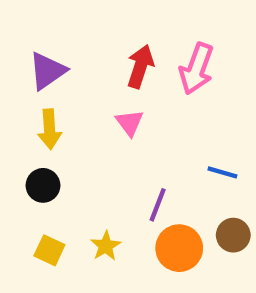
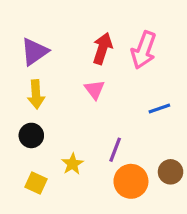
blue line: (222, 172) -> (159, 109), moved, turned -35
yellow star: (106, 246) -> (72, 164), moved

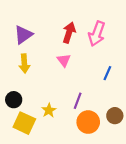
blue line: (159, 109) -> (107, 73), turned -48
black circle: (31, 135) -> (14, 100), moved
yellow square: (36, 183) -> (24, 123), size x1.5

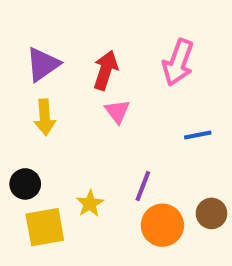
red arrow: (69, 33) -> (106, 70), moved
blue line: (107, 73) -> (198, 135), turned 56
yellow square: (24, 123) -> (45, 227), turned -35

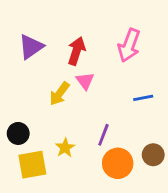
yellow arrow: (45, 117) -> (59, 94), moved, turned 40

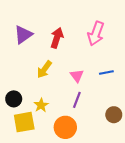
pink triangle: (85, 81) -> (77, 76), moved
yellow star: (65, 148) -> (41, 105), moved
orange circle: (118, 163) -> (65, 127), moved

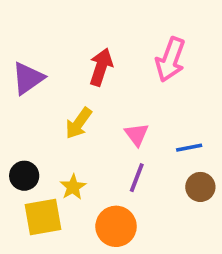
purple triangle: (23, 35) -> (28, 78), moved
blue line: (106, 73) -> (189, 148), moved
brown circle: (114, 115) -> (200, 187), moved

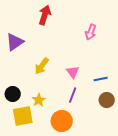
pink arrow: (170, 60) -> (91, 32), size x0.7
red arrow: (101, 67) -> (45, 15), moved

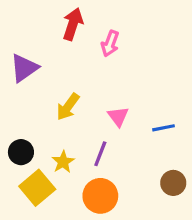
pink arrow: (91, 32) -> (110, 44), moved
purple line: (73, 95) -> (100, 154), moved
brown circle: (107, 100) -> (173, 183), moved
yellow square: (23, 116) -> (37, 188), turned -30

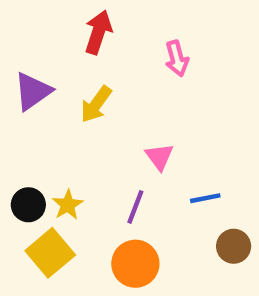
pink arrow: (110, 44) -> (177, 58), moved, turned -35
yellow arrow: (68, 107) -> (96, 104), moved
blue line: (164, 128) -> (205, 198), moved
yellow star: (63, 162) -> (68, 205), moved

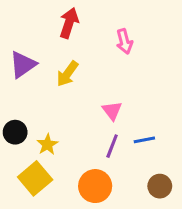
black circle: (28, 205) -> (15, 132), moved
purple line: (135, 207) -> (112, 146), moved
brown circle: (234, 246) -> (160, 186), moved

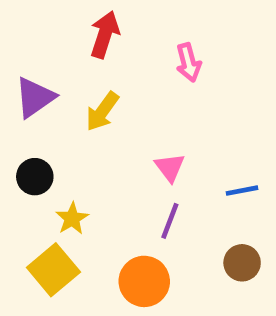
black circle: (15, 132) -> (35, 177), moved
blue line: (144, 140) -> (242, 191), moved
brown circle: (160, 186) -> (242, 263), moved

